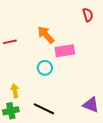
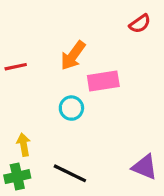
red semicircle: (88, 15) -> (140, 24), turned 72
orange arrow: (46, 35) -> (73, 55), turned -102

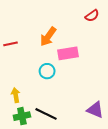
green cross: (17, 177) -> (22, 116), moved

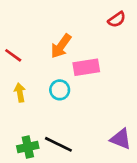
red line: (10, 44) -> (13, 55), turned 48
yellow arrow: (16, 95) -> (20, 93), moved

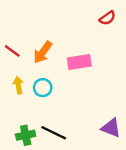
orange arrow: (61, 46) -> (43, 52), moved
cyan circle: (60, 90) -> (43, 88), moved

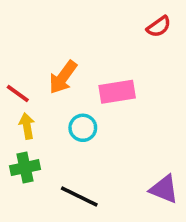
red line: (12, 51) -> (18, 93), moved
cyan circle: (43, 88) -> (83, 128), moved
green cross: (26, 135) -> (25, 168), moved

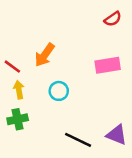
pink rectangle: (117, 92) -> (108, 65), moved
black line: (79, 196) -> (78, 140), moved

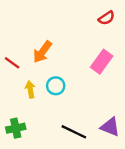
pink rectangle: (108, 65) -> (102, 62), turned -45
yellow arrow: (19, 90) -> (30, 89), moved
green cross: (18, 119) -> (16, 128), moved

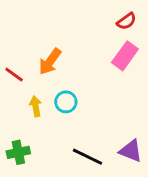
pink rectangle: (102, 62) -> (125, 56), moved

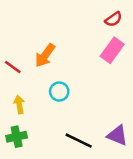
yellow arrow: (36, 106) -> (19, 104), moved

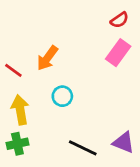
yellow arrow: (19, 104) -> (20, 110), size x1.5

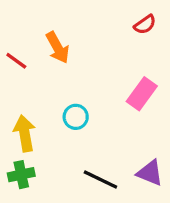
pink rectangle: (118, 53) -> (142, 94), moved
orange arrow: (47, 58) -> (58, 48), moved, turned -65
red line: (13, 70) -> (16, 61), moved

